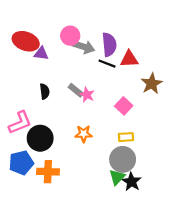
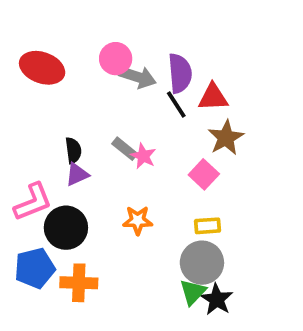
purple triangle: (41, 53) -> (77, 174), moved, turned -32
black line: (107, 64) -> (176, 105), turned 36
brown star: (152, 84) -> (226, 138), moved

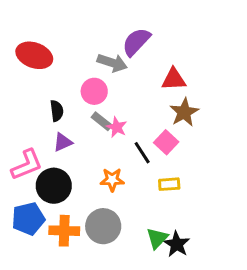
pink circle: (116, 59) -> (94, 91), moved
purple semicircle: (180, 73) -> (136, 42), moved, turned -132
black line: (176, 105) -> (142, 153), moved
black semicircle: (73, 150) -> (57, 111), moved
gray circle: (202, 263) -> (103, 226), moved

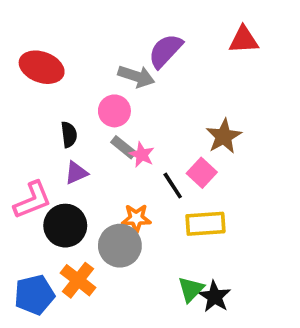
red triangle: (174, 79) -> (244, 40), moved
yellow rectangle: (169, 184) -> (205, 224), size x1.5
blue pentagon: (28, 219) -> (34, 295), moved
gray circle: (103, 226) -> (120, 246), moved
orange cross: (64, 231) -> (78, 280), turned 36

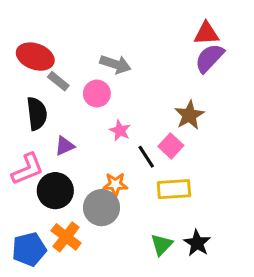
purple semicircle: (165, 51) -> (209, 58), moved
black semicircle: (69, 135) -> (37, 114), moved, size x1.5
gray rectangle: (124, 147) -> (58, 81), moved
black star: (215, 297) -> (197, 243), moved

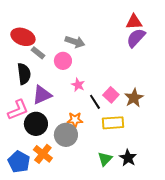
brown star: (189, 115) -> (134, 98), moved
purple triangle: (65, 146) -> (42, 95), size x1.5
blue pentagon: (29, 249) -> (19, 162), turned -30

